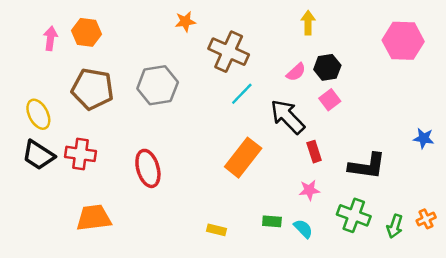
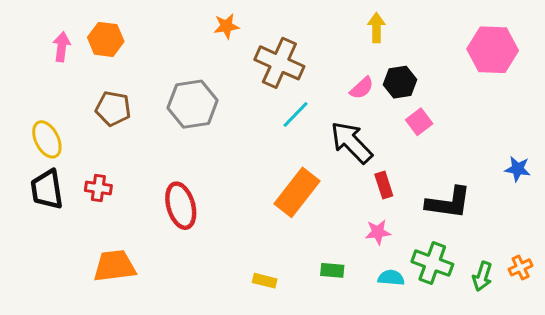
brown pentagon: (93, 89) -> (113, 109), size x0.7
pink square: (330, 100) -> (419, 122), moved
red cross: (81, 154) -> (98, 188), size x0.7
black trapezoid: (38, 155) -> (47, 189), turned 48
cyan semicircle: (303, 229) -> (391, 278), moved, turned -40

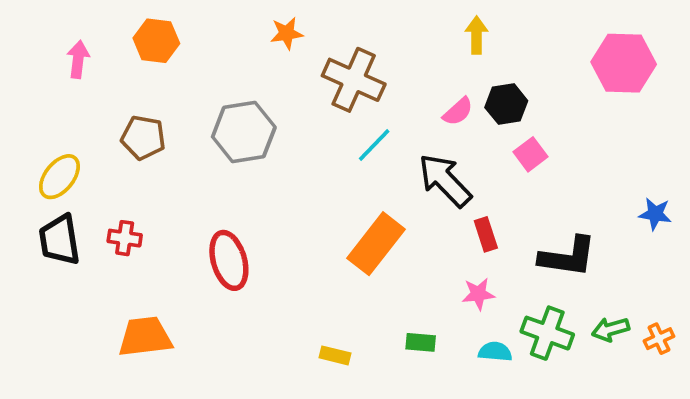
orange hexagon: (106, 39) -> (156, 41), moved
yellow ellipse: (47, 139) -> (59, 177), turned 66
green arrow: (482, 276) -> (611, 329), moved, turned 56

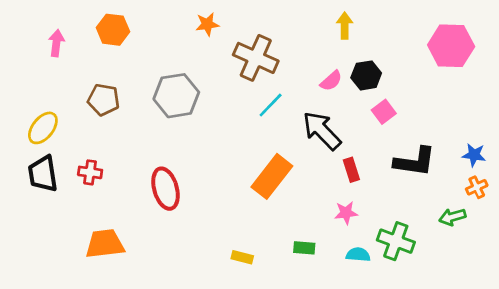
black L-shape: (568, 257) -> (415, 162), moved
green arrow: (611, 329) -> (452, 217), moved
orange cross: (659, 339) -> (477, 187), moved

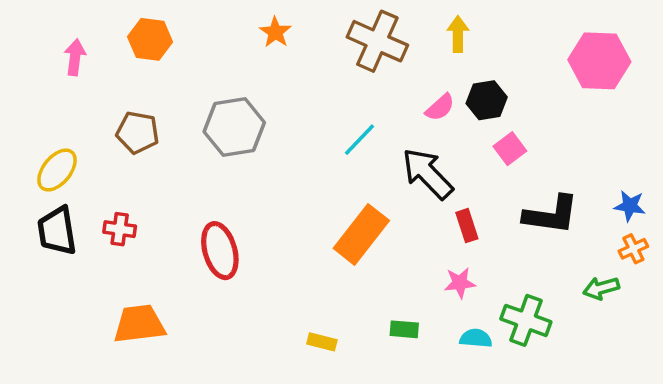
orange star: (207, 24) -> (275, 32), turned -30
brown cross: (256, 58) -> (377, 41), moved

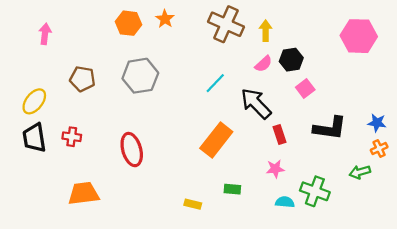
yellow arrow: (458, 34) -> (266, 31), moved
orange hexagon: (150, 39) -> (129, 23), moved
green rectangle: (404, 329) -> (232, 189), moved

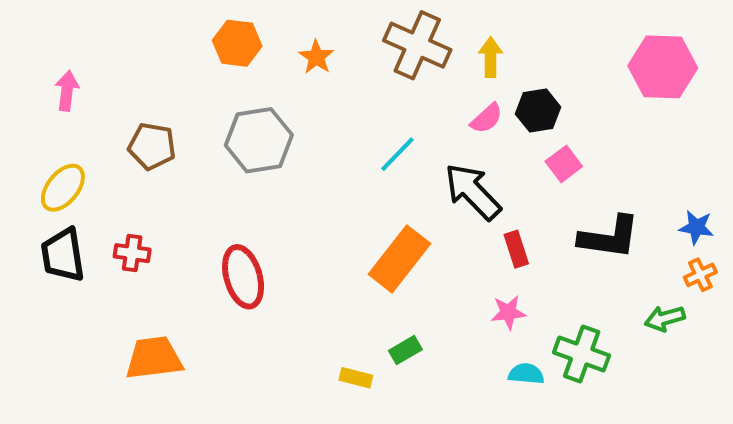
orange star: (165, 19) -> (316, 57), moved
pink arrow: (45, 34) -> (67, 91), moved
green rectangle: (232, 189) -> (405, 350), moved, turned -35

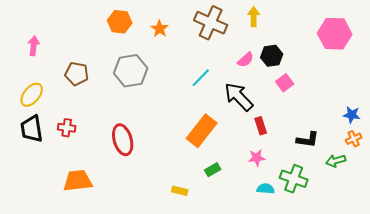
yellow arrow: (491, 57) -> (254, 17), moved
black L-shape: (609, 237) -> (308, 140), moved, size x0.7
green rectangle: (405, 350) -> (213, 170), moved

